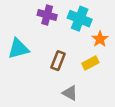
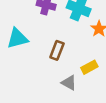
yellow rectangle: (90, 63) -> (89, 67), moved

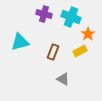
yellow rectangle: (89, 67) -> (80, 51), moved

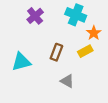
purple cross: (44, 14) -> (35, 16), moved, turned 35
cyan triangle: (20, 42) -> (21, 62), moved

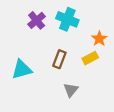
cyan cross: (76, 15) -> (67, 19), moved
gray triangle: (67, 81) -> (71, 90), turned 40

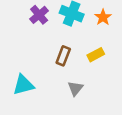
orange star: (99, 39) -> (103, 17), moved
cyan triangle: (22, 69) -> (23, 85), moved

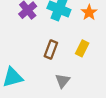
yellow rectangle: (96, 55) -> (82, 48), turned -35

